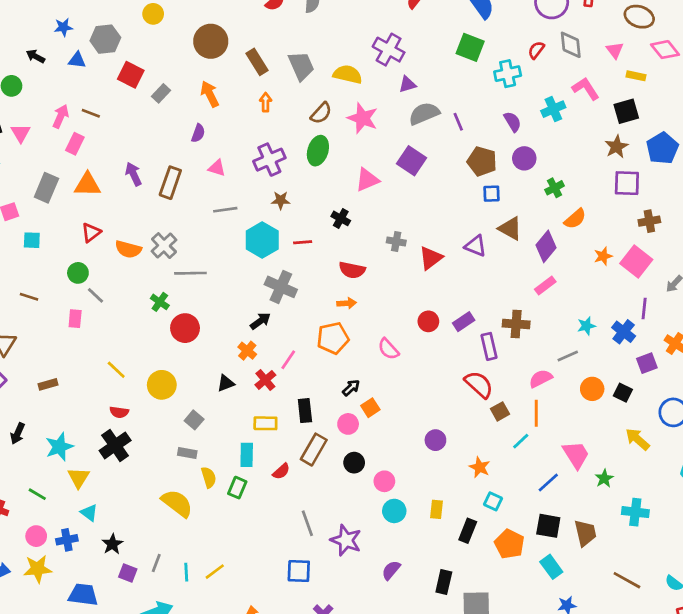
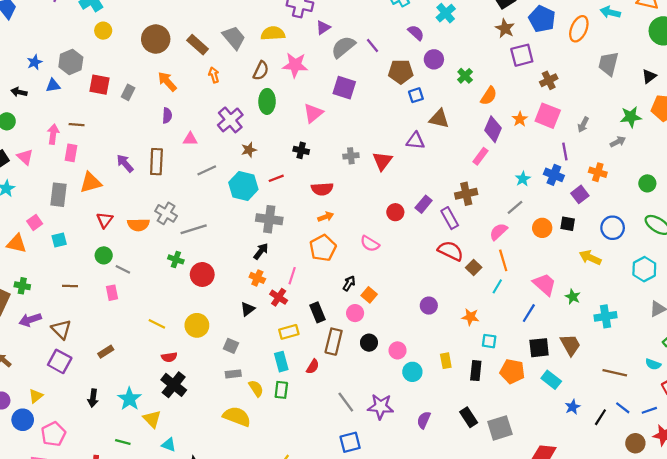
purple diamond: (546, 246) -> (493, 129), moved
black rectangle: (444, 582) -> (469, 417), turned -30

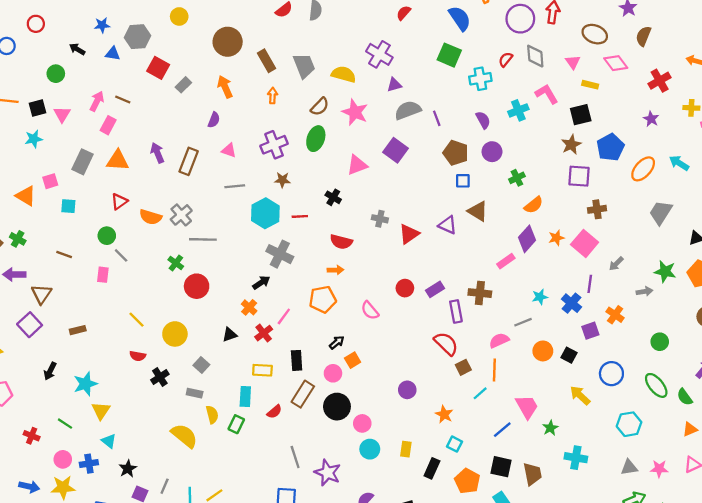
black circle: (369, 343) -> (337, 407), size x1.5
black cross: (174, 385) -> (160, 377), moved, size x0.7

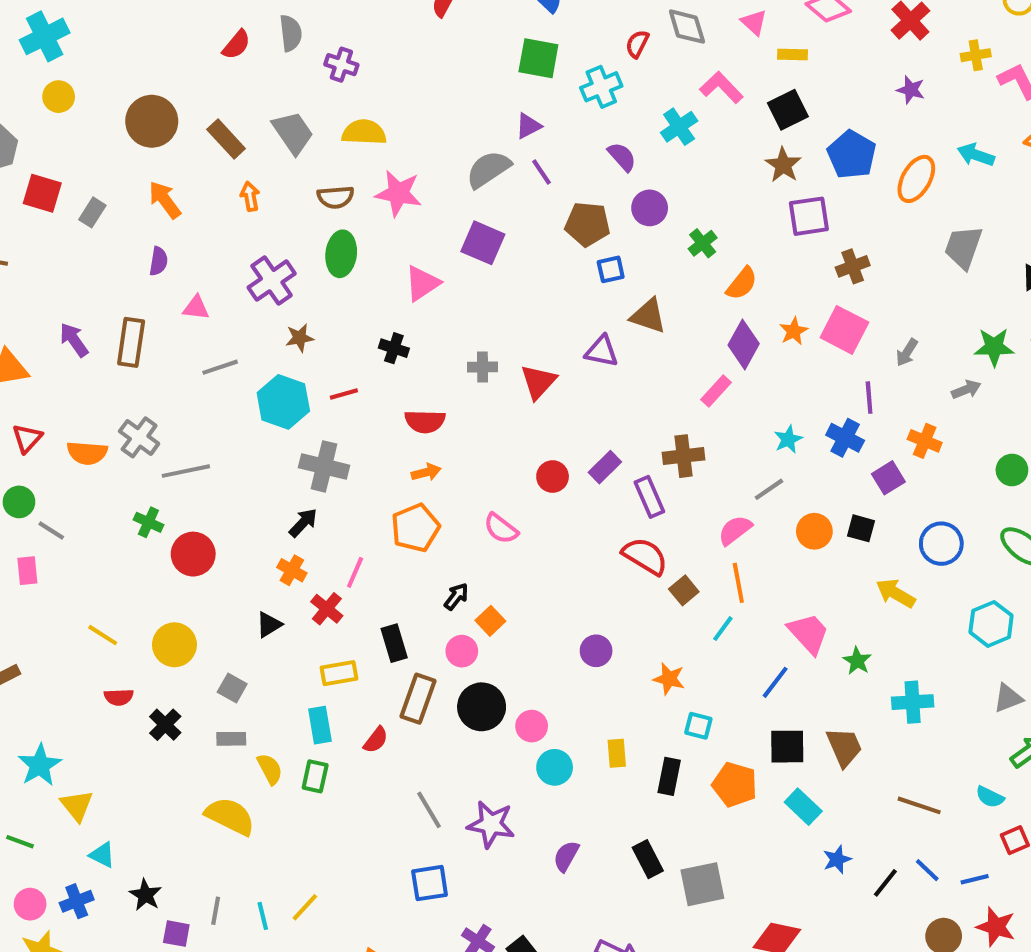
purple cross: (379, 54) -> (341, 65), moved, size x0.7
purple triangle: (394, 85) -> (528, 126), moved
brown semicircle: (320, 107) -> (336, 197), turned 54

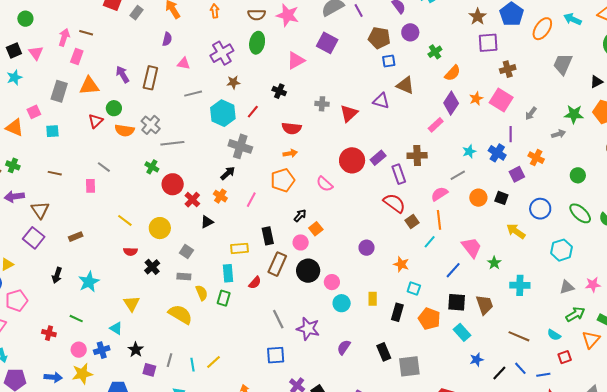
red line: (344, 394) -> (253, 112), turned -40
red circle: (553, 477) -> (352, 160), size x1.6
green circle: (19, 502) -> (114, 108), moved
red cross: (327, 609) -> (192, 200), moved
yellow triangle: (77, 806) -> (131, 304), moved

